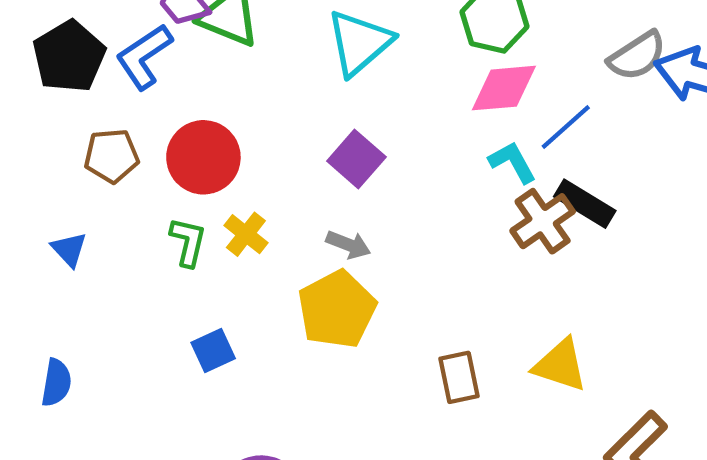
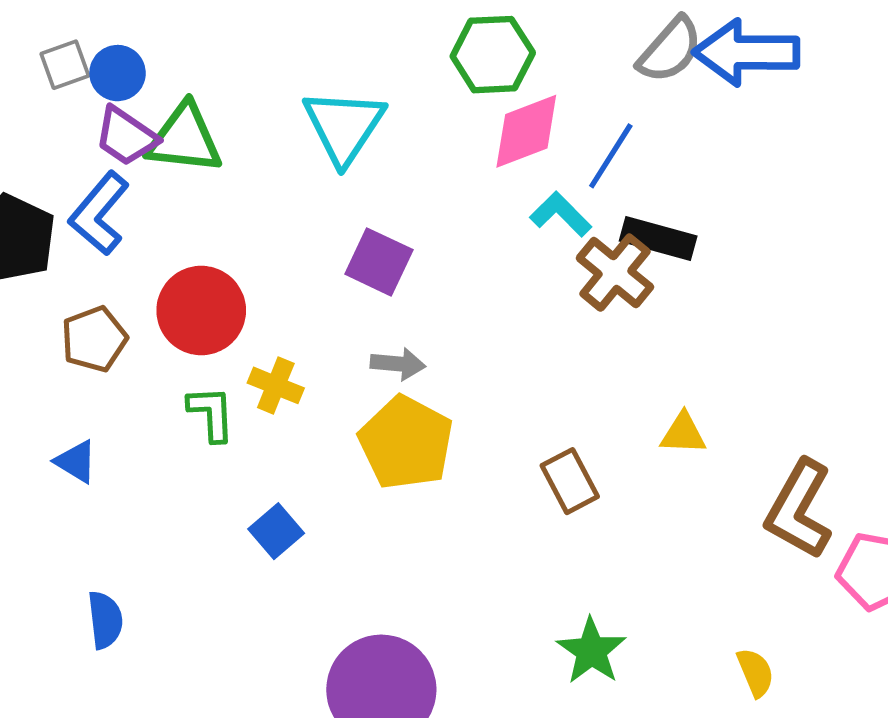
yellow triangle: (560, 365) -> (683, 434), size x0.7

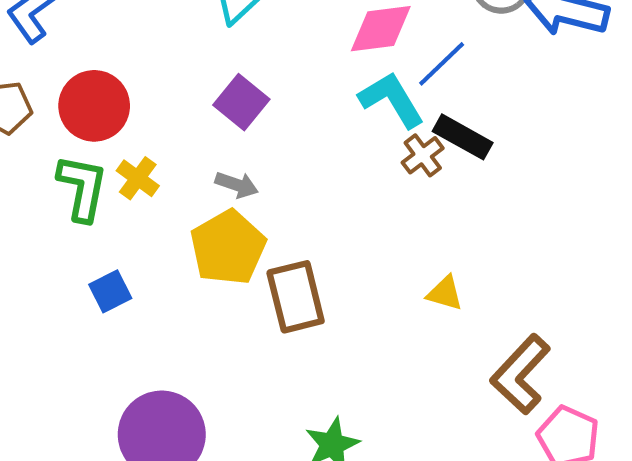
cyan L-shape: (561, 214) -> (392, 100), size x1.4
brown cross: (615, 273) -> (423, 155), size x0.7
green L-shape: (211, 414) -> (82, 188), size x1.4
brown rectangle: (570, 481) -> (296, 297), moved, size x1.4

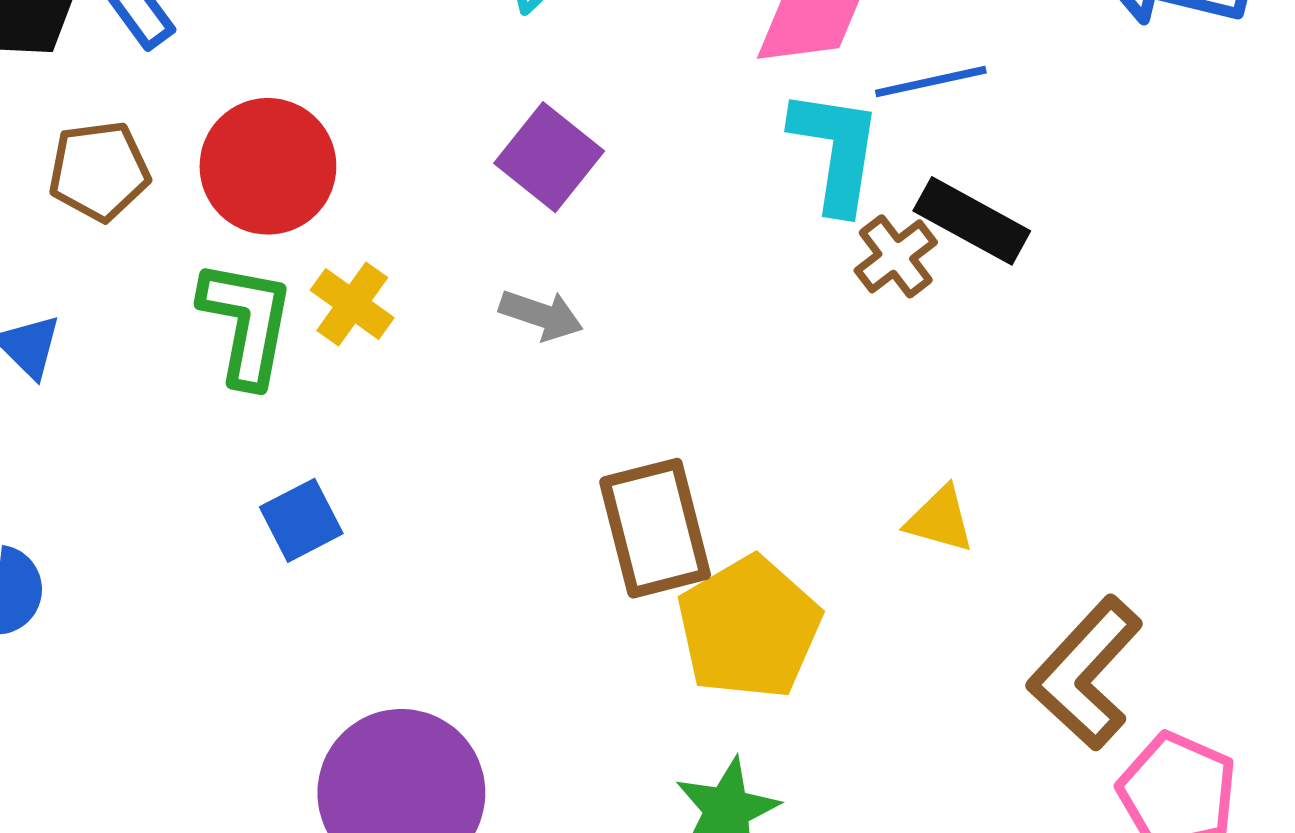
blue line: (442, 64) -> (931, 82), turned 32
cyan L-shape: (392, 100) -> (836, 150), turned 40
yellow pentagon: (228, 247) -> (749, 628), moved

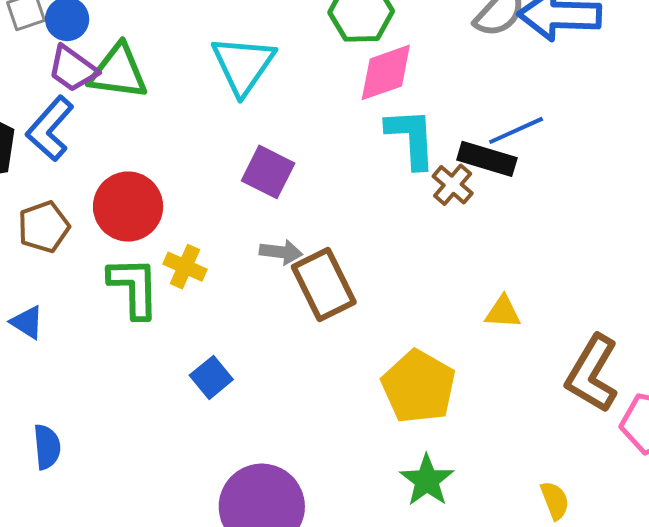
blue line: (931, 82) -> (516, 130), moved
blue square: (301, 520) -> (211, 377), moved
brown rectangle: (655, 528) -> (324, 284), moved

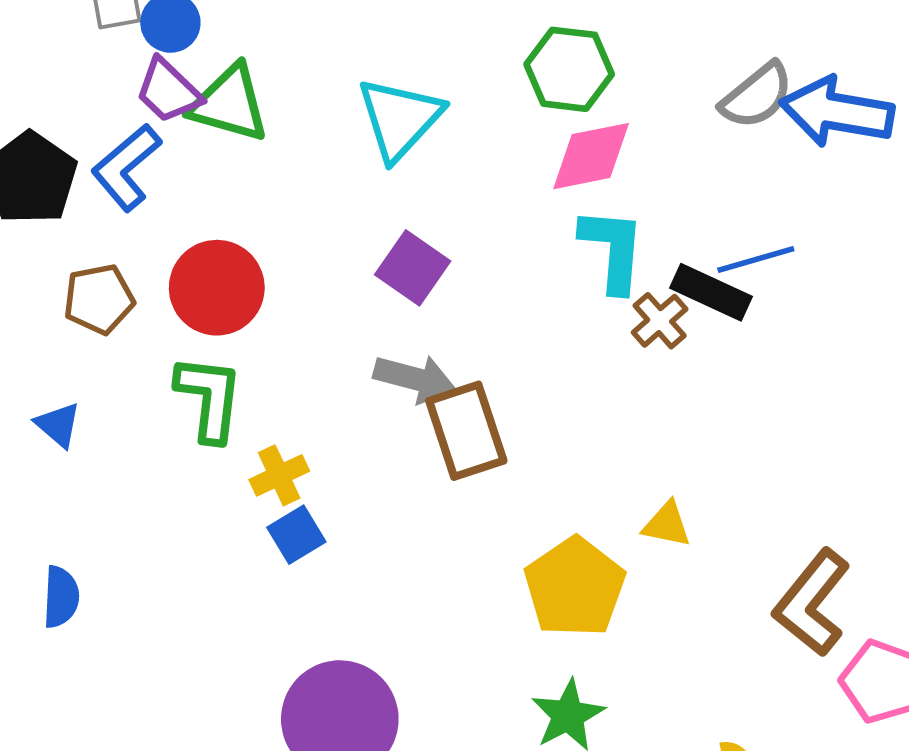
gray arrow: (281, 252) -> (415, 379), size x1.4
yellow cross: (185, 267) -> (279, 475), moved, turned 33
yellow triangle: (503, 312) -> (667, 524), moved

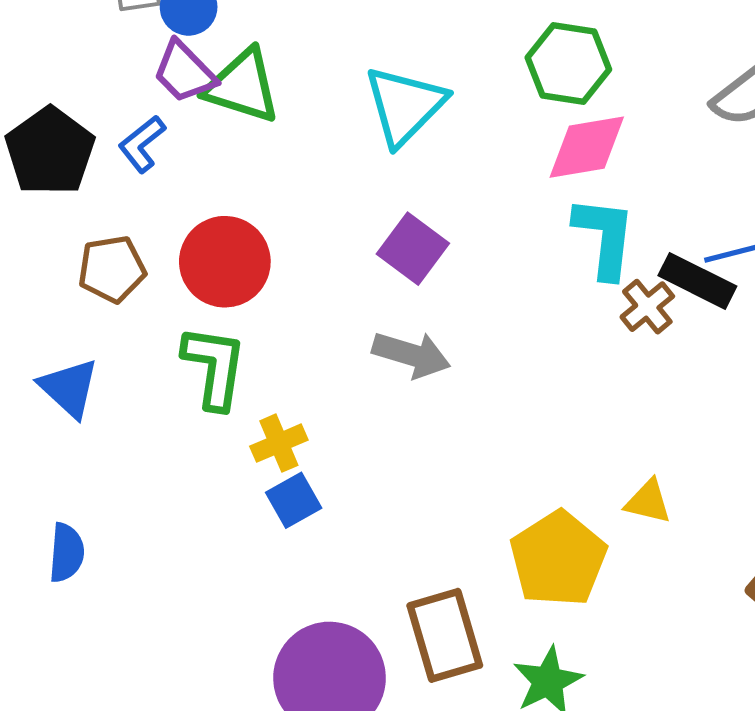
blue L-shape: (126, 167) -> (142, 144), size x0.7
blue triangle: (58, 425) -> (69, 388), size x1.4
brown rectangle: (466, 431) -> (445, 635), moved

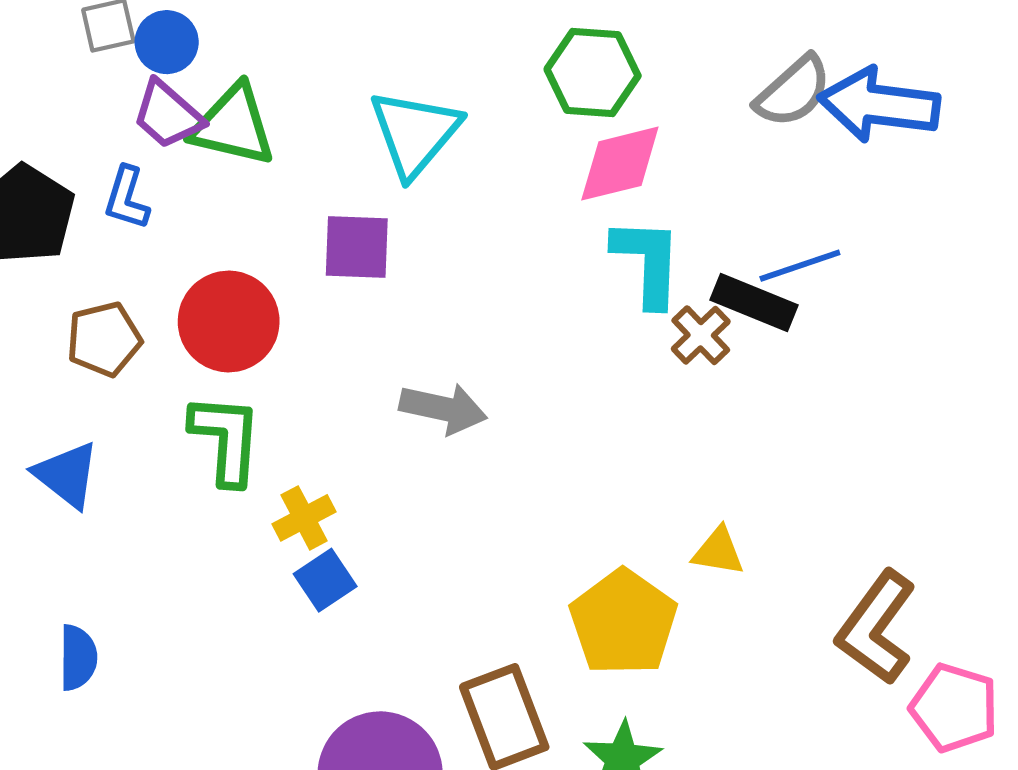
blue L-shape: (142, 144) -> (127, 198), turned -30
purple square: (413, 249) -> (357, 247), moved, turned -30

